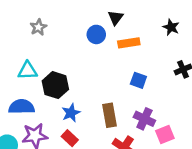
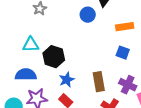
orange rectangle: (129, 43) -> (125, 27), moved

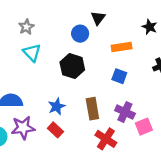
cyan triangle: (31, 45) -> (32, 53), moved, turned 48
black hexagon: (54, 57) -> (72, 66), moved

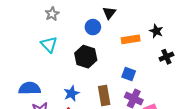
gray star: (26, 27) -> (52, 14), moved
black star: (150, 27) -> (156, 31), moved
blue square: (119, 76) -> (129, 74), moved

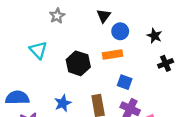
gray star: (52, 14) -> (57, 16), moved
blue circle: (93, 27) -> (120, 31), moved
orange rectangle: (131, 39) -> (112, 55), moved

